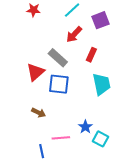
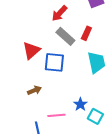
red arrow: (74, 34) -> (59, 13), moved
gray rectangle: (58, 58) -> (65, 36), moved
brown arrow: (39, 113) -> (34, 90), turned -48

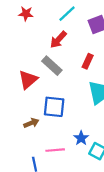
gray rectangle: (65, 36) -> (52, 66), moved
blue square: (54, 62) -> (54, 107), moved

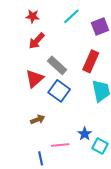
red arrow: (58, 40) -> (37, 41), moved
red rectangle: (88, 61) -> (91, 61), size x1.5
blue square: (54, 107) -> (59, 91), moved, turned 30

